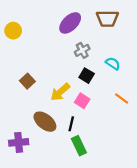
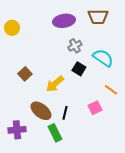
purple ellipse: (70, 23) -> (64, 21), turned 35
cyan semicircle: (113, 64) -> (103, 58), size x1.5
pink square: (82, 101) -> (95, 108), moved, turned 32
green rectangle: (79, 146) -> (55, 133), moved

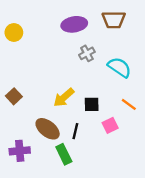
black square: (79, 69) -> (92, 104), moved, turned -32
brown square: (25, 74) -> (14, 96), moved

